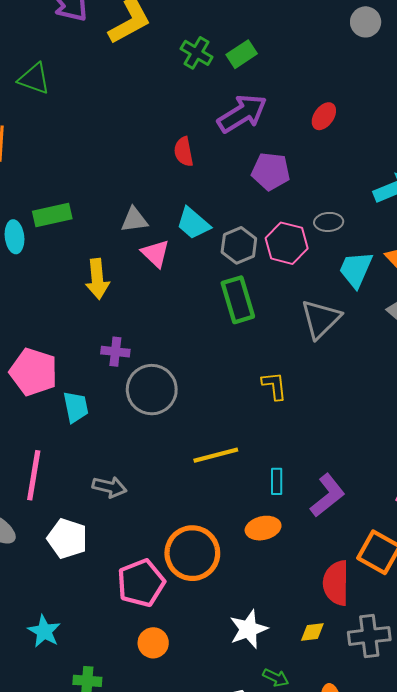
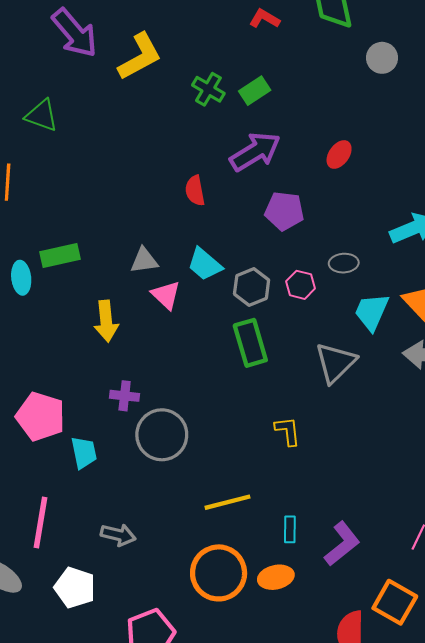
pink hexagon: (287, 243) -> (301, 285), size x0.7
orange circle: (192, 553) -> (219, 573), moved

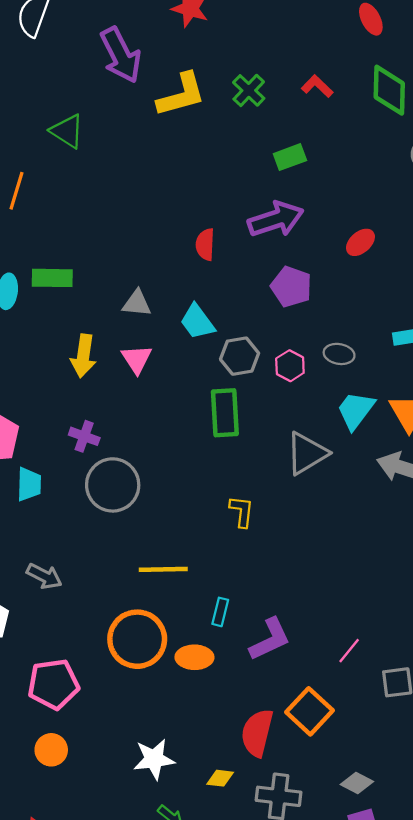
green cross: (208, 89) -> (249, 90), moved
pink triangle: (166, 295) -> (137, 359), moved

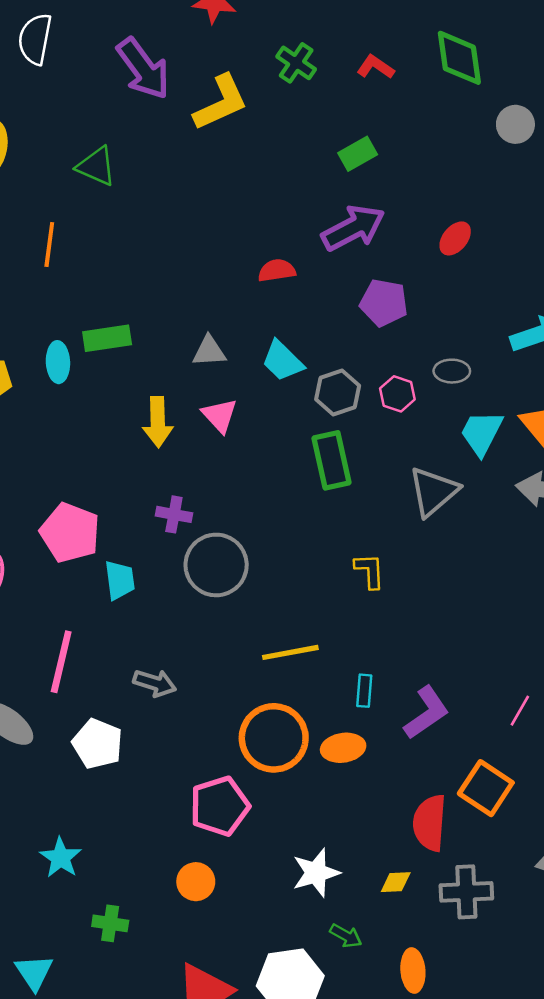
green cross: (249, 90) -> (296, 63), moved
red semicircle: (205, 244) -> (277, 270), turned 88
pink pentagon: (53, 684) -> (220, 806), moved

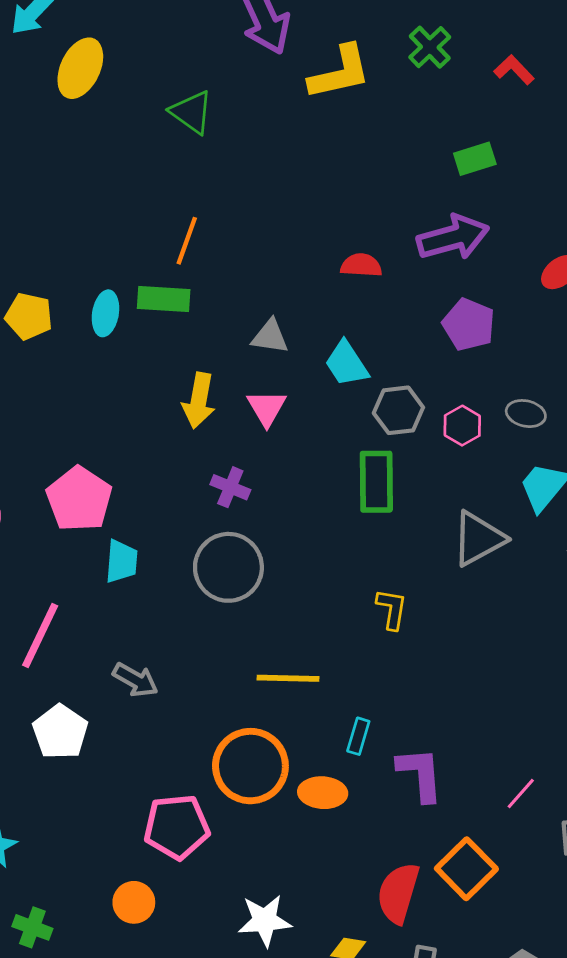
orange line: (49, 245) -> (187, 241), moved
purple cross: (174, 514) -> (230, 487), moved
purple L-shape: (427, 713) -> (420, 774), turned -72

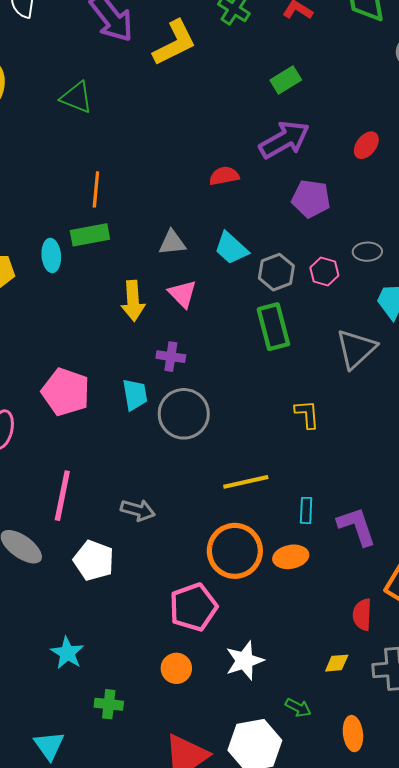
cyan trapezoid: (122, 561) -> (135, 395), moved
red semicircle: (398, 893) -> (362, 615), size x0.7
white star: (265, 920) -> (245, 661), moved

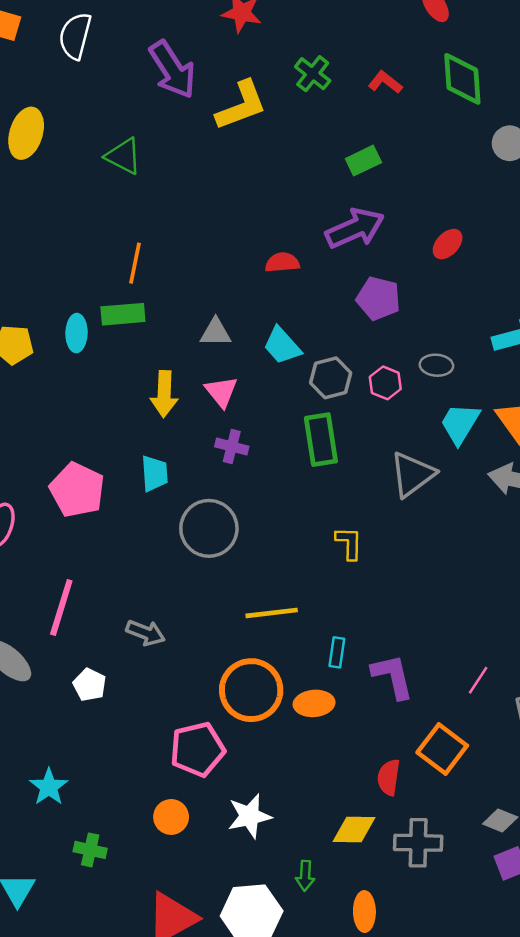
purple cross: (171, 357) -> (232, 446), moved
cyan trapezoid: (135, 395) -> (154, 474), moved
white pentagon: (94, 560) -> (90, 685), size x0.7
yellow diamond: (337, 663) -> (354, 829), size x1.5
green arrow: (298, 708) -> (305, 876), turned 60

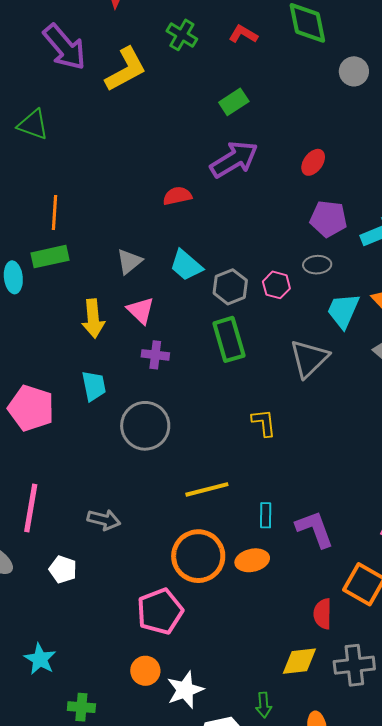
purple pentagon: (378, 298) -> (328, 219), moved
gray triangle: (216, 332) -> (129, 261), turned -32
white star: (249, 816) -> (185, 690), moved

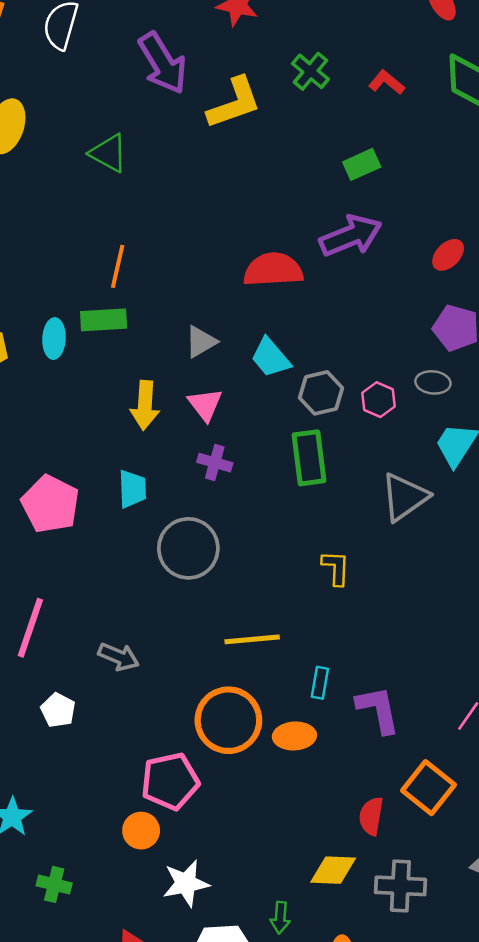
red semicircle: (177, 196) -> (273, 270), size x1.6
orange circle: (145, 671) -> (141, 831), moved

